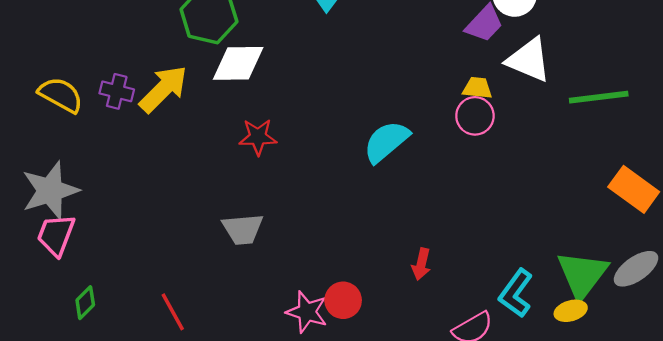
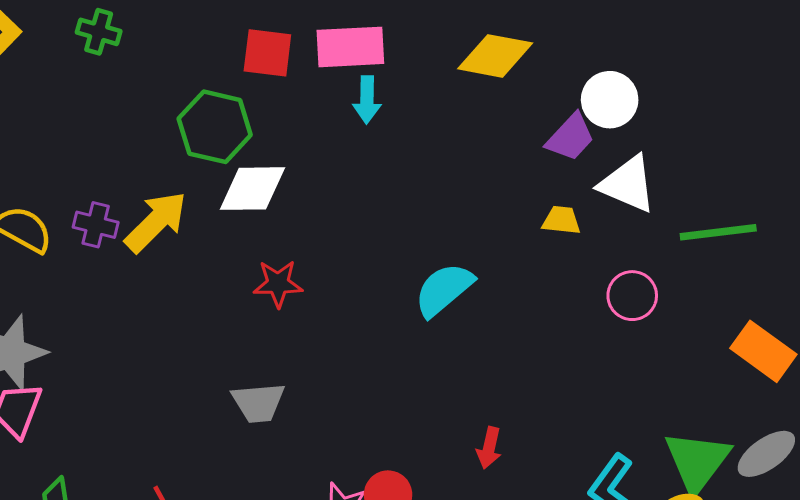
pink circle: (475, 116) -> (632, 296), moved

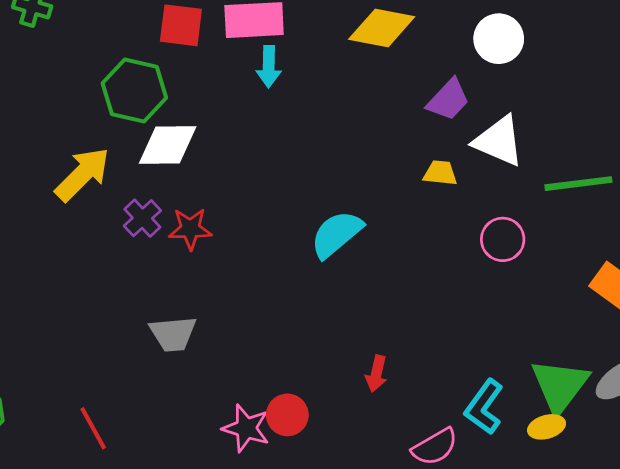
white circle: (610, 100) -> (499, 39), moved
purple cross: (96, 225) -> (142, 218), moved, turned 33

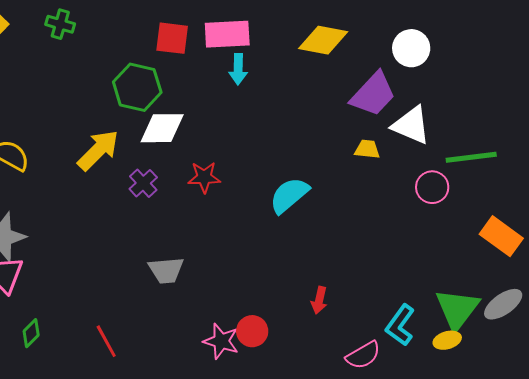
purple trapezoid: (448, 100) -> (373, 94), size x1.4
red star: (190, 229) -> (204, 177), moved
pink circle: (503, 239) -> (432, 187), moved

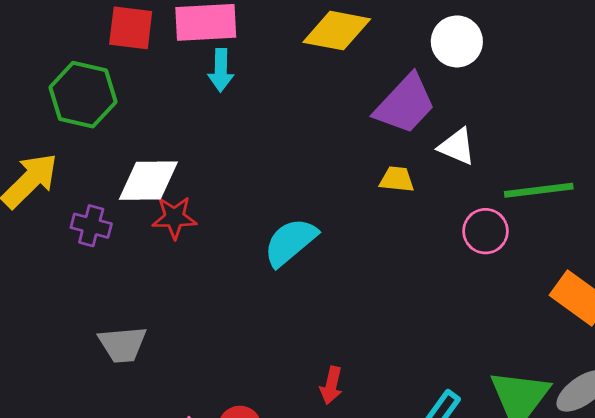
white triangle: (411, 125) -> (457, 147), size x0.7
white diamond: (162, 128) -> (148, 181), moved
purple cross: (143, 183) -> (91, 226), turned -32

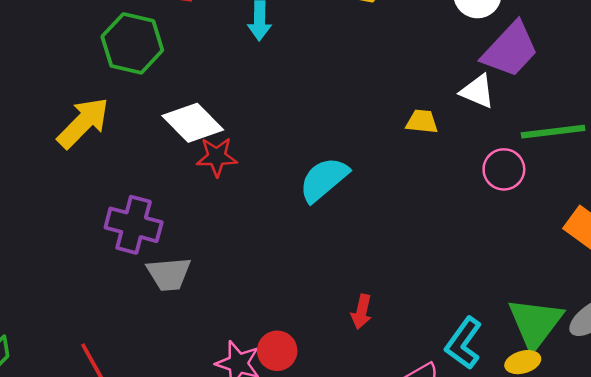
purple trapezoid: (405, 104) -> (510, 50), moved
white diamond: (148, 181) -> (193, 123), turned 46
purple cross: (91, 226) -> (134, 225), moved, size x1.5

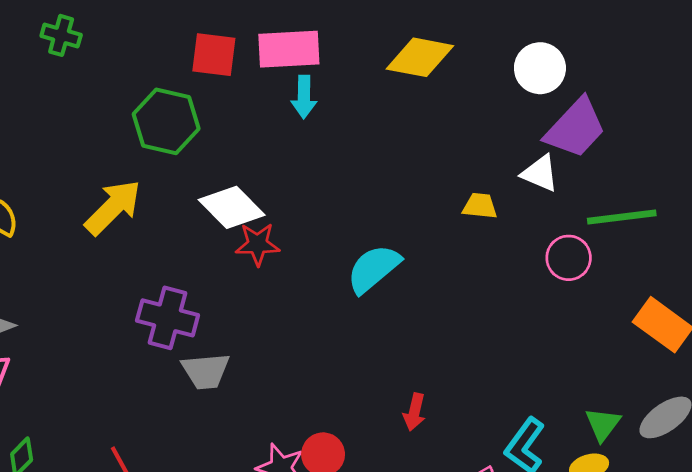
green triangle: (535, 323) -> (603, 424), size x0.6

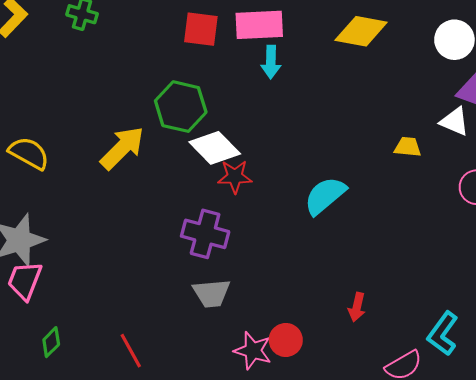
green hexagon: (166, 121) -> (181, 107), moved
purple cross: (168, 318) -> (205, 234), moved
gray trapezoid: (206, 371) -> (211, 293), moved

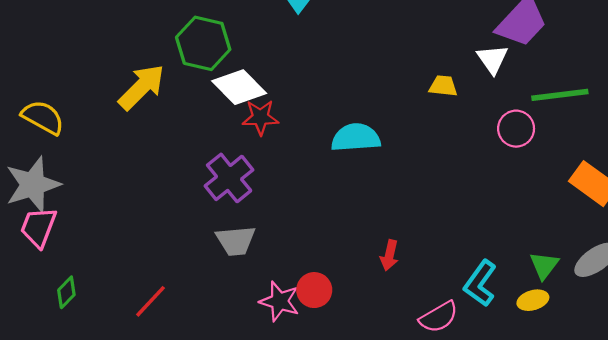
white triangle: (454, 121) -> (493, 59), turned 32
yellow semicircle: (29, 153) -> (43, 117), moved
cyan semicircle: (325, 196) -> (356, 138), turned 36
purple cross: (205, 234) -> (229, 178), turned 36
red line: (131, 351) -> (151, 301), turned 72

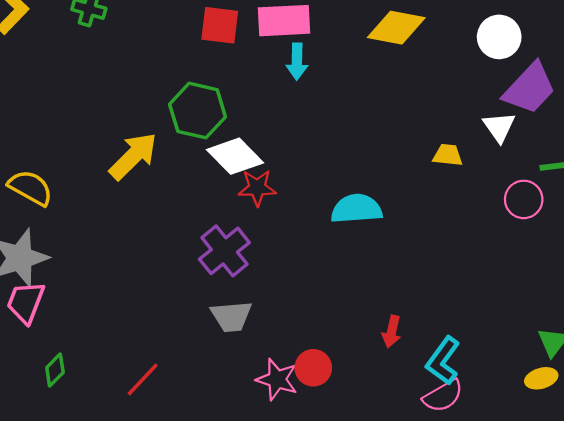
cyan L-shape: (480, 283) -> (443, 361), moved

